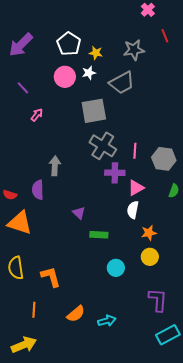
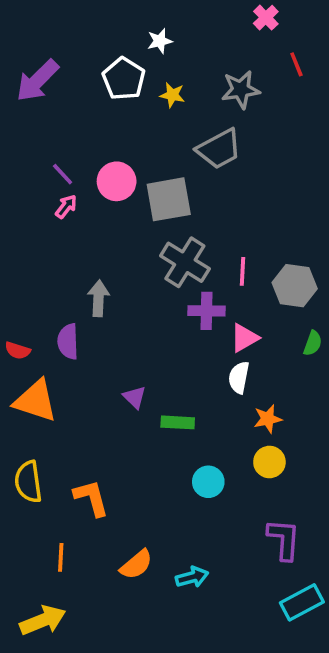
white star: (89, 73) -> (160, 41), moved
pink circle: (65, 77) -> (117, 181), moved
purple line: (23, 88) -> (63, 174), moved
purple triangle: (79, 213) -> (135, 397), moved

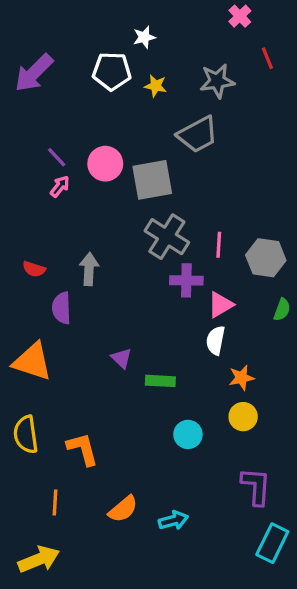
white pentagon: (124, 79) -> (112, 71), turned -30
red semicircle: (18, 350) -> (34, 269), moved
cyan rectangle: (302, 602) -> (272, 543), turned -36

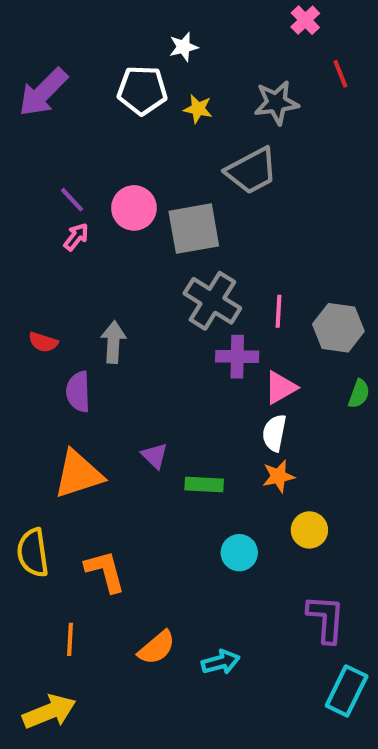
orange triangle: (32, 361) -> (78, 474), moved, turned -36
orange star: (241, 378) -> (278, 476), moved

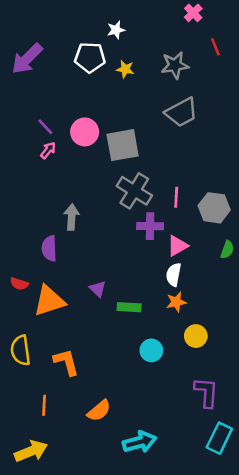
gray trapezoid: (252, 171) -> (181, 112), moved
red semicircle: (43, 342) -> (19, 284), moved
cyan arrow: (221, 662) -> (140, 442), moved, size x1.4

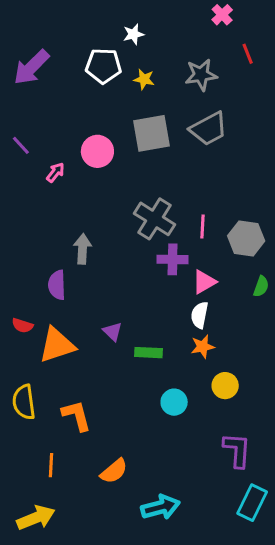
purple line: (45, 127) -> (21, 145), moved
gray square: (123, 145) -> (152, 133), moved

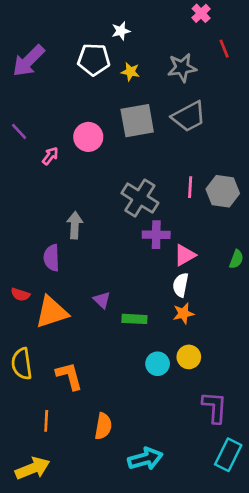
pink line: (203, 226) -> (190, 187), moved
gray hexagon: (246, 238) -> (223, 191), moved
yellow circle: (225, 386) -> (189, 357), moved
orange semicircle: (114, 471) -> (103, 426), turned -40

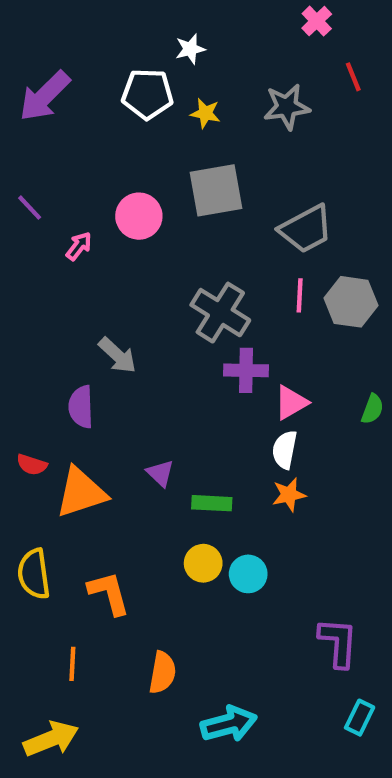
gray trapezoid: (189, 117) -> (306, 229), moved
gray arrow: (75, 225) -> (117, 355), turned 130
yellow circle: (189, 357) -> (203, 563), moved
cyan rectangle: (228, 455) -> (360, 718), size x0.7

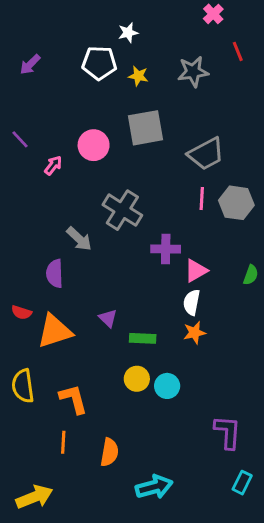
purple arrow: (45, 96) -> (30, 64), size x0.6
gray cross: (220, 313) -> (122, 210), moved
orange line: (72, 664) -> (63, 442), moved

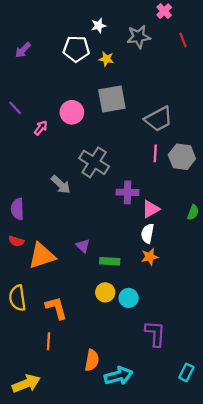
gray star: (193, 72) -> (139, 37), moved
purple semicircle: (55, 273) -> (17, 209), moved
purple L-shape: (228, 432) -> (155, 334), moved
orange semicircle: (109, 452) -> (92, 360), moved

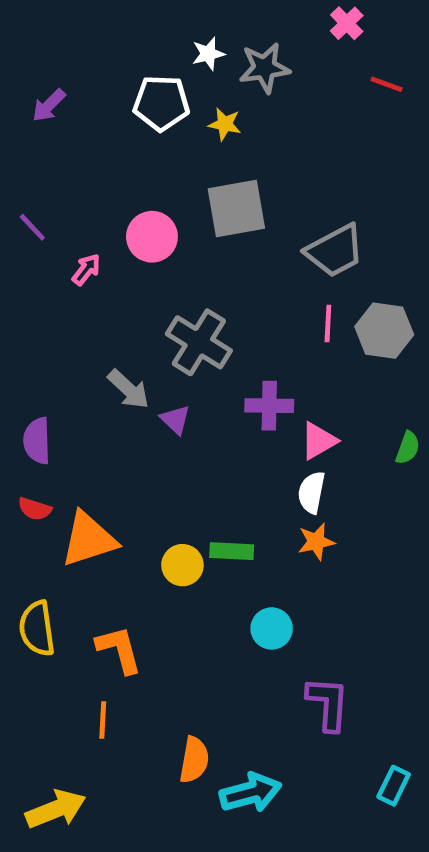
gray star: (139, 37) -> (265, 68), moved
red line: (183, 40) -> (387, 84), turned -48
purple triangle: (83, 246) -> (175, 420), moved
yellow circle: (105, 292) -> (182, 565), moved

